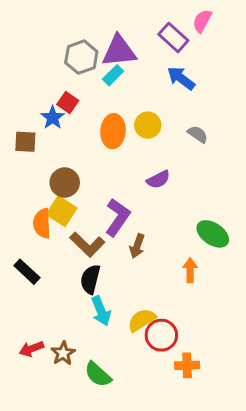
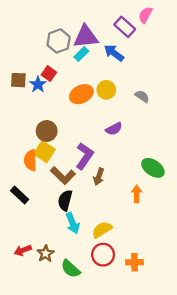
blue arrow: (181, 78) -> (114, 53), moved
orange ellipse: (113, 131) -> (81, 94), turned 60
brown square: (25, 142) -> (18, 80), moved
red circle: (161, 335) -> (103, 255), moved

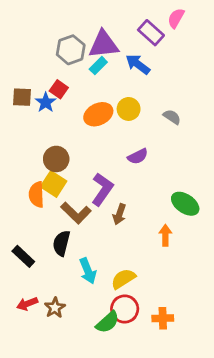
black rectangle: (20, 195) -> (23, 256), moved
black semicircle: (65, 200) -> (61, 243), moved
green semicircle: (70, 269) -> (108, 322), moved, turned -84

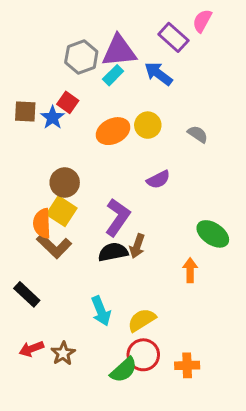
brown L-shape: (76, 213) -> (54, 246), moved
black semicircle: (61, 243) -> (113, 252), moved, turned 65

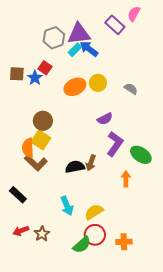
blue arrow: (158, 74) -> (89, 49), moved
purple L-shape: (118, 217) -> (115, 144), moved

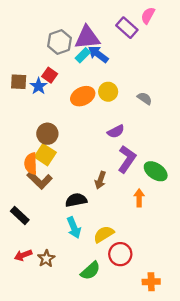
black semicircle: (75, 167) -> (76, 200), moved
red circle: (95, 235) -> (120, 254), moved
orange cross: (124, 242) -> (151, 282), moved

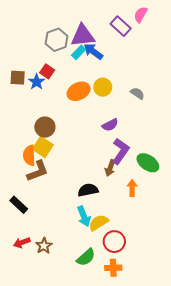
brown L-shape: (40, 180) -> (38, 171), turned -65
brown arrow: (100, 180) -> (110, 168), moved
black semicircle: (76, 200) -> (88, 190), moved
cyan arrow: (74, 228) -> (84, 216), moved
orange cross: (151, 282) -> (113, 268), moved

